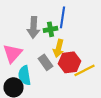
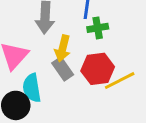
green cross: (50, 29) -> (98, 28), moved
yellow arrow: (58, 48) -> (63, 48), moved

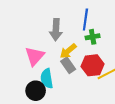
yellow arrow: (63, 48) -> (68, 51), turned 36

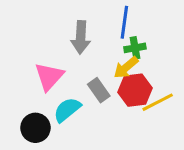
yellow arrow: (68, 51) -> (126, 67), moved
cyan semicircle: (47, 78) -> (67, 110), turned 60
black circle: (36, 91) -> (35, 128), moved

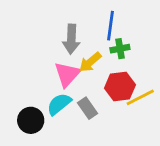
yellow arrow: (126, 67) -> (90, 62), moved
pink triangle: (49, 77) -> (67, 74), moved
gray rectangle: (99, 90) -> (88, 108), moved

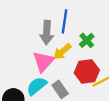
blue line: (110, 26) -> (65, 21), moved
green cross: (120, 49) -> (87, 40), turned -32

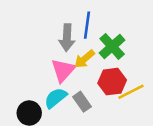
green cross: (87, 40) -> (112, 46), size x1.5

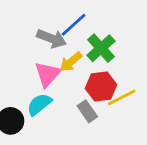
blue line: (87, 25) -> (74, 25), turned 40
gray arrow: (67, 38) -> (52, 39), turned -72
gray rectangle: (82, 102) -> (87, 111), moved

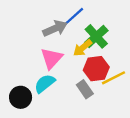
gray arrow: (52, 39) -> (55, 28), turned -45
yellow arrow: (71, 62) -> (83, 48), moved

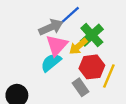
pink triangle: (52, 58) -> (57, 45), moved
yellow line: (113, 78) -> (109, 76), turned -40
cyan semicircle: (45, 84) -> (51, 62), moved

